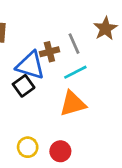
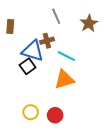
gray line: (74, 44) -> (56, 16), moved
cyan line: (75, 72) -> (66, 56), turned 54

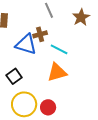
black square: (28, 66) -> (14, 76), moved
yellow circle: (31, 112) -> (24, 104), size x1.6

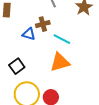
blue triangle: (26, 44) -> (29, 34), size x0.6

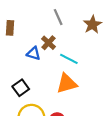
brown cross: (43, 24) -> (49, 43), turned -32

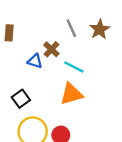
gray line: (58, 17) -> (71, 28), moved

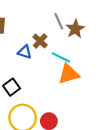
brown star: (100, 29) -> (75, 29), moved
orange triangle: (71, 94) -> (69, 74), moved

